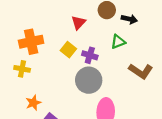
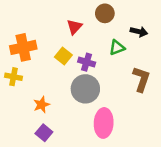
black arrow: (129, 19) -> (139, 32), moved
brown L-shape: (141, 71) -> (141, 79), turned -105
orange star: (33, 103) -> (42, 105), moved

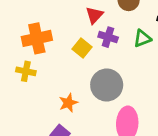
purple cross: (87, 62) -> (108, 37), moved
orange star: (42, 105) -> (68, 103), moved

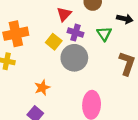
green triangle: (142, 38) -> (104, 34), turned -42
gray circle: (107, 85) -> (74, 58), moved

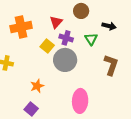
orange cross: (16, 34) -> (21, 27), moved

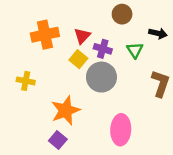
red triangle: (56, 22) -> (82, 36), moved
orange star: (37, 86) -> (66, 110), size x1.6

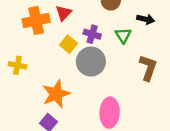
red triangle: (82, 36) -> (64, 13), moved

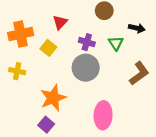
orange cross: (36, 20) -> (21, 34), moved
yellow square: (68, 44) -> (48, 48), moved
brown L-shape: (148, 68) -> (139, 73), turned 35

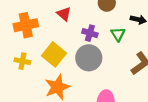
red triangle: (60, 22) -> (64, 14), turned -32
yellow square: (48, 48) -> (54, 54), moved, size x1.5

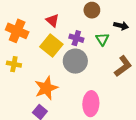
orange cross: (26, 25) -> (17, 31), turned 35
yellow square: (54, 54) -> (51, 45), moved

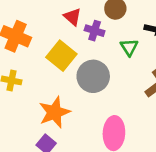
red triangle: (52, 21) -> (72, 17), moved
purple cross: (76, 38) -> (95, 31), moved

